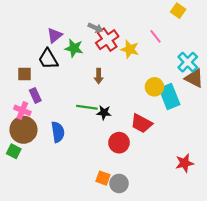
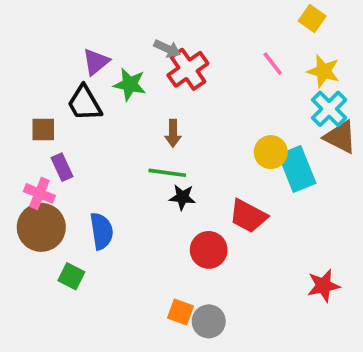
yellow star: (130, 49) -> (323, 71), moved
green line: (87, 107) -> (167, 173), moved
green square: (14, 151) -> (71, 276), moved

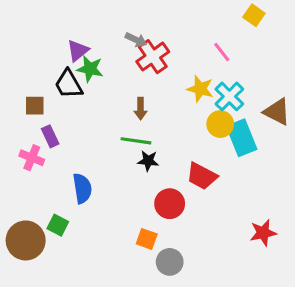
yellow star: (323, 71) -> (200, 89), moved
green star: (130, 84) -> (90, 69), moved
cyan cross: (329, 109) -> (229, 96), moved
brown circle: (41, 227) -> (26, 240), moved
orange square: (180, 312) -> (147, 239), moved

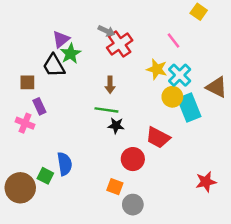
green star: (90, 69) -> (71, 54), turned 30
blue semicircle: (82, 188) -> (65, 164), moved

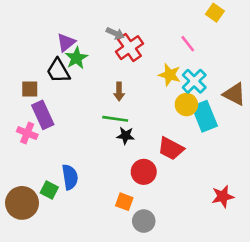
purple rectangle: (39, 106) -> (43, 115), size x1.5

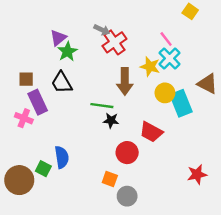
black trapezoid: (58, 71) -> (62, 83), moved
cyan cross: (194, 81) -> (170, 58), moved
brown arrow: (119, 92) -> (125, 81), moved, size x1.6

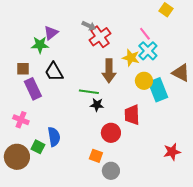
green star: (67, 52) -> (40, 45), moved, turned 30
pink cross: (24, 118) -> (21, 120), moved
red trapezoid: (151, 132) -> (132, 115), turned 60

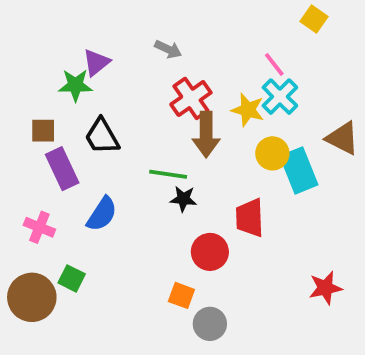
red cross: (100, 37) -> (191, 98), moved
blue semicircle: (54, 137) -> (102, 214), moved, turned 42

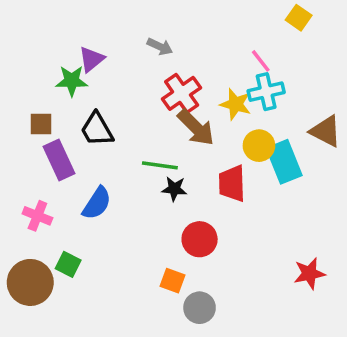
cyan cross: (280, 97) -> (266, 92), turned 32
brown arrow: (206, 134) -> (196, 128), turned -45
red trapezoid: (250, 218) -> (232, 183), moved

